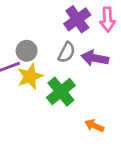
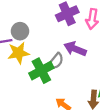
gray semicircle: (67, 52) -> (56, 61), moved

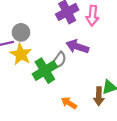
yellow star: (18, 53) -> (21, 54), turned -30

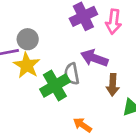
gray semicircle: (59, 60) -> (72, 74), turned 132
brown arrow: (99, 96) -> (113, 85), moved

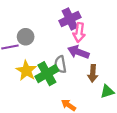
pink arrow: (113, 22) -> (79, 32), moved
yellow star: (27, 65) -> (26, 71), moved

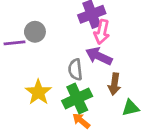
yellow star: (26, 71) -> (38, 92), moved
green cross: (47, 74) -> (77, 98), moved

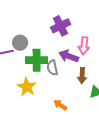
pink arrow: (102, 32) -> (84, 46), moved
green cross: (77, 98) -> (37, 60), moved, turned 30

